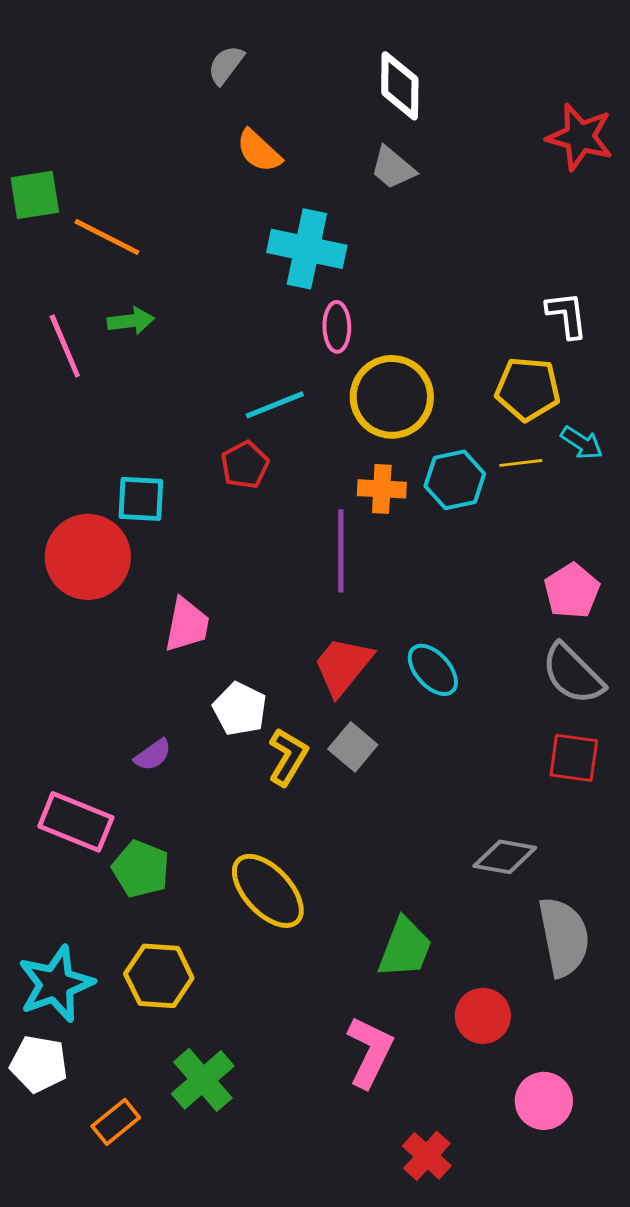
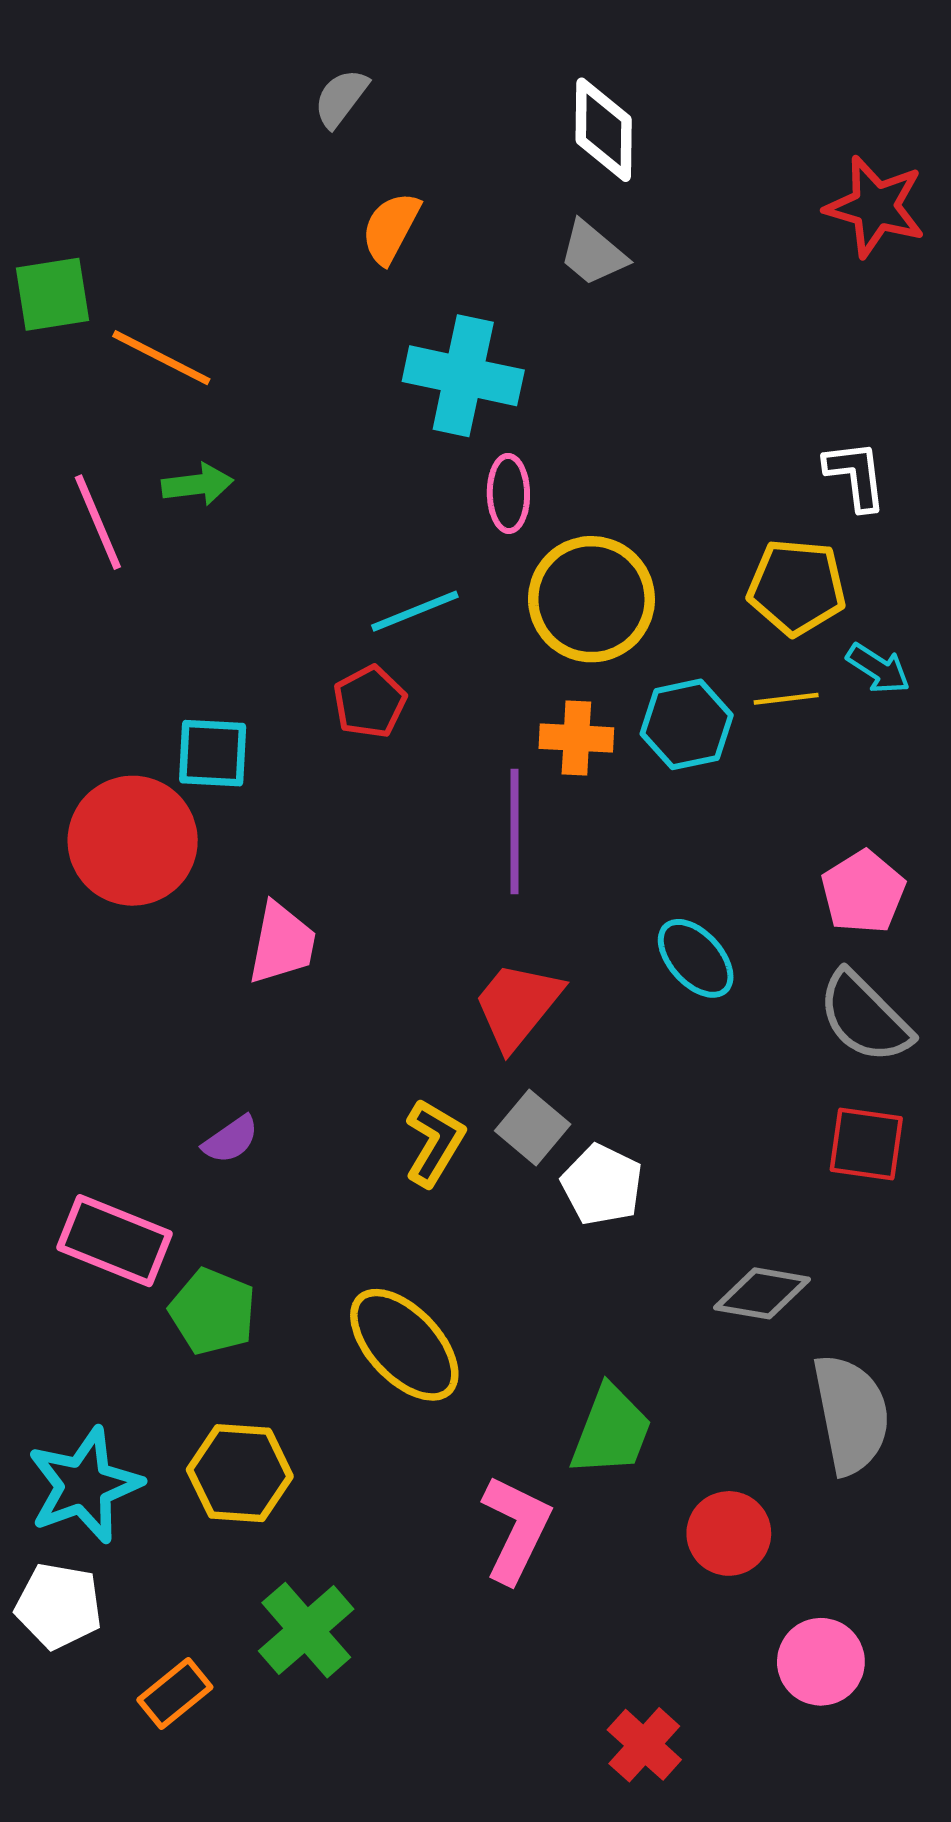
orange semicircle: (259, 151) -> (391, 228), turned 75
cyan ellipse: (433, 670) -> (696, 958), moved
white pentagon: (240, 709) -> (602, 1185), moved
pink L-shape: (370, 1052) -> (516, 1529), moved

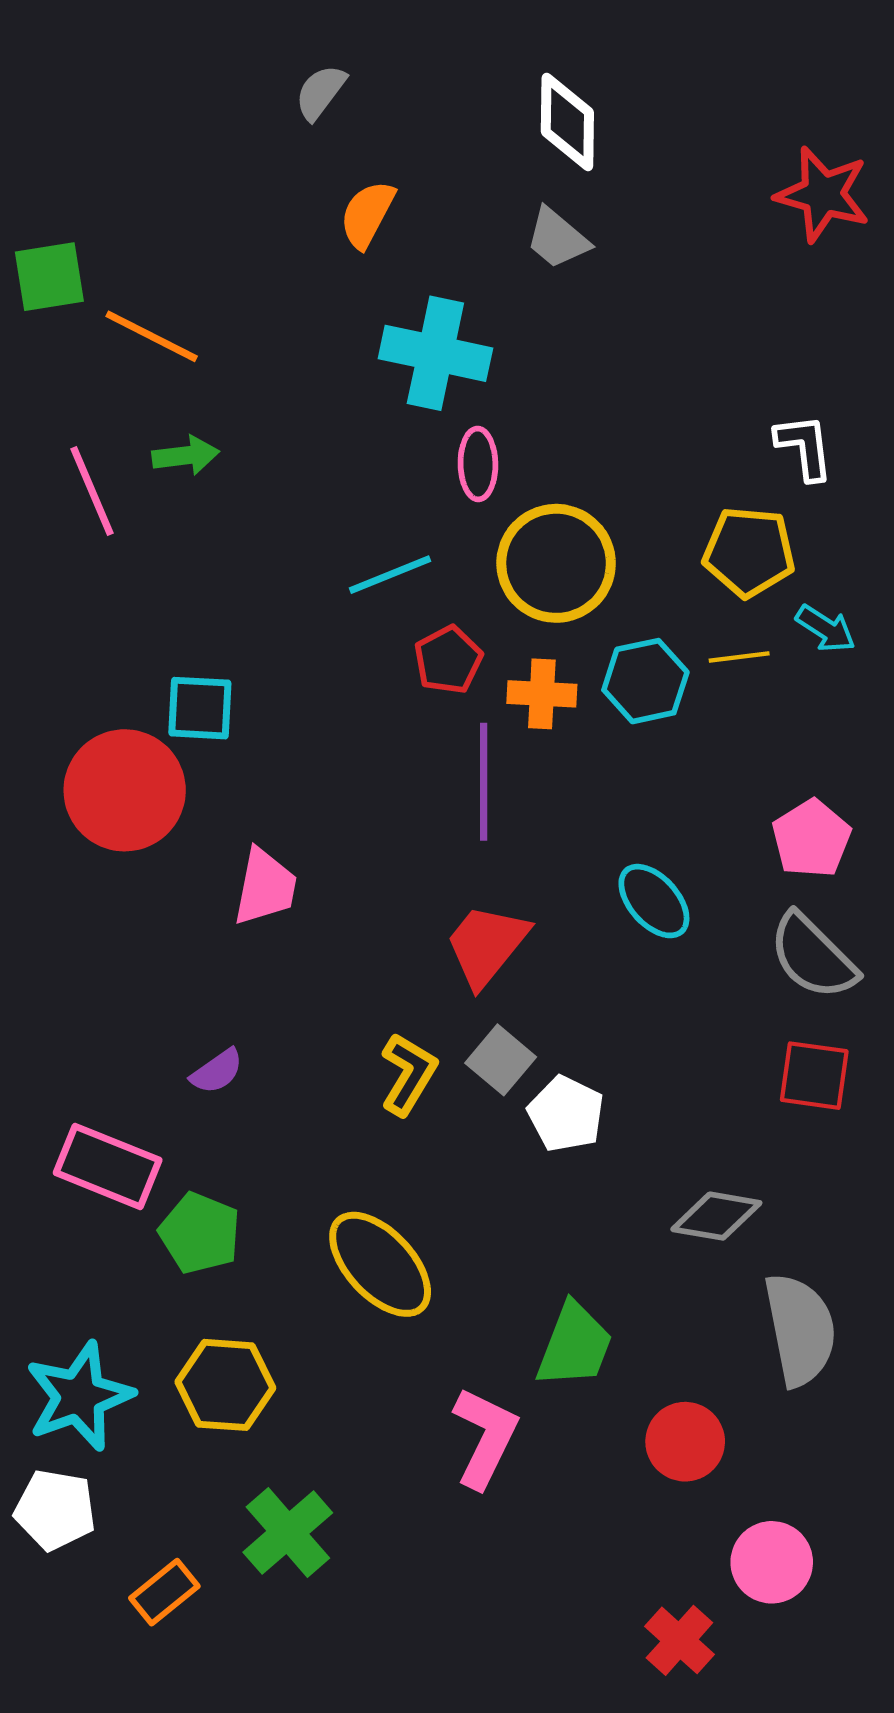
red pentagon: (370, 702) -> (448, 660), moved
red cross: (644, 1745) -> (679, 1640), moved

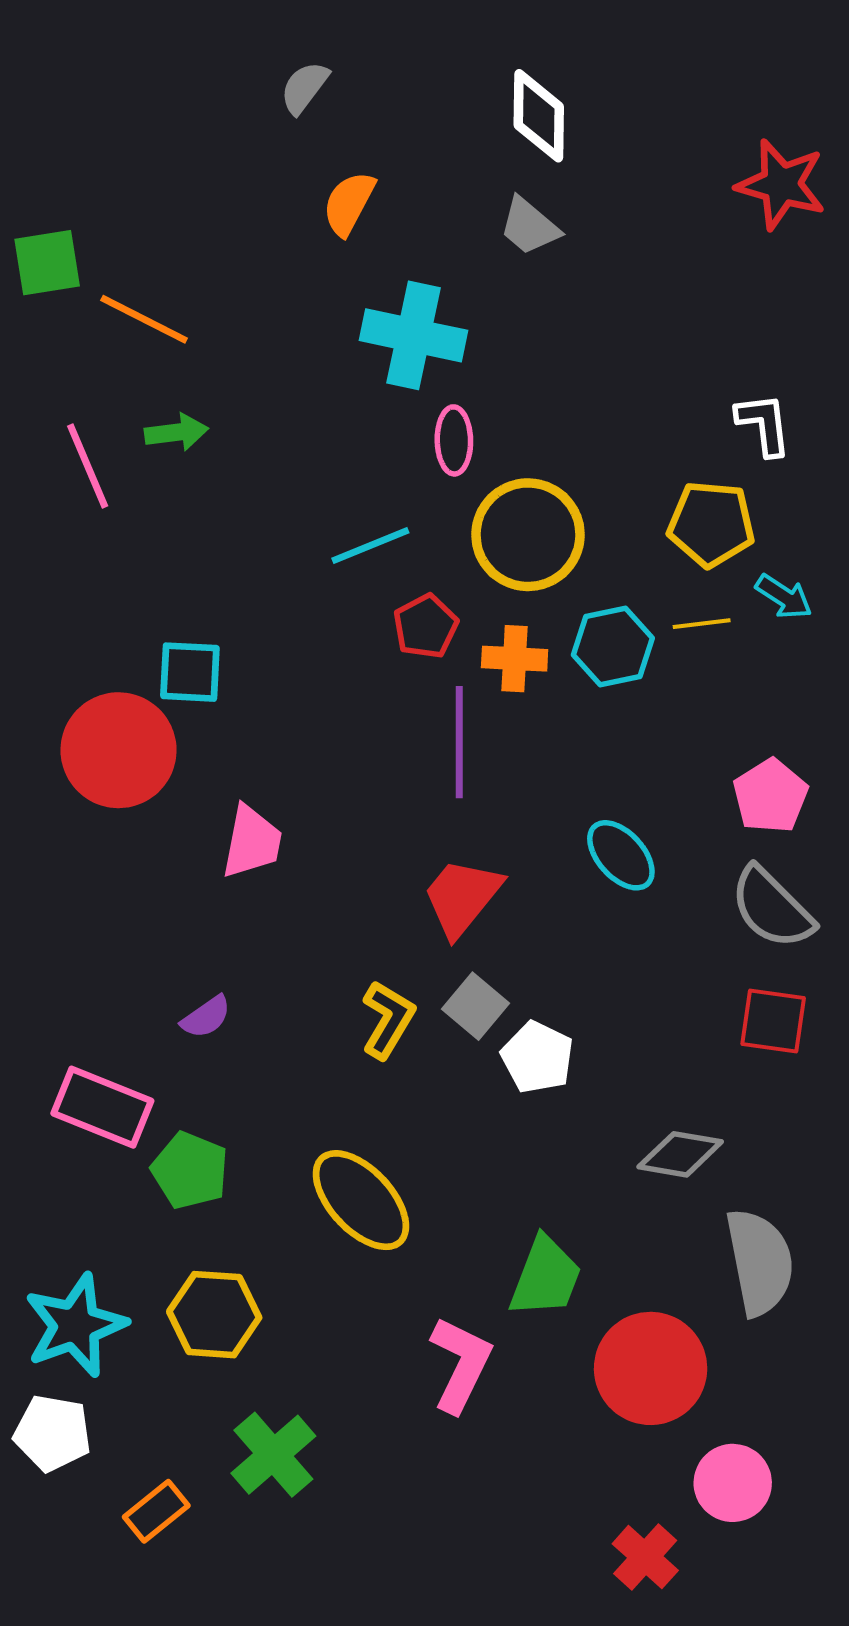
red circle: (685, 1442) -> (651, 1368), size x1.5

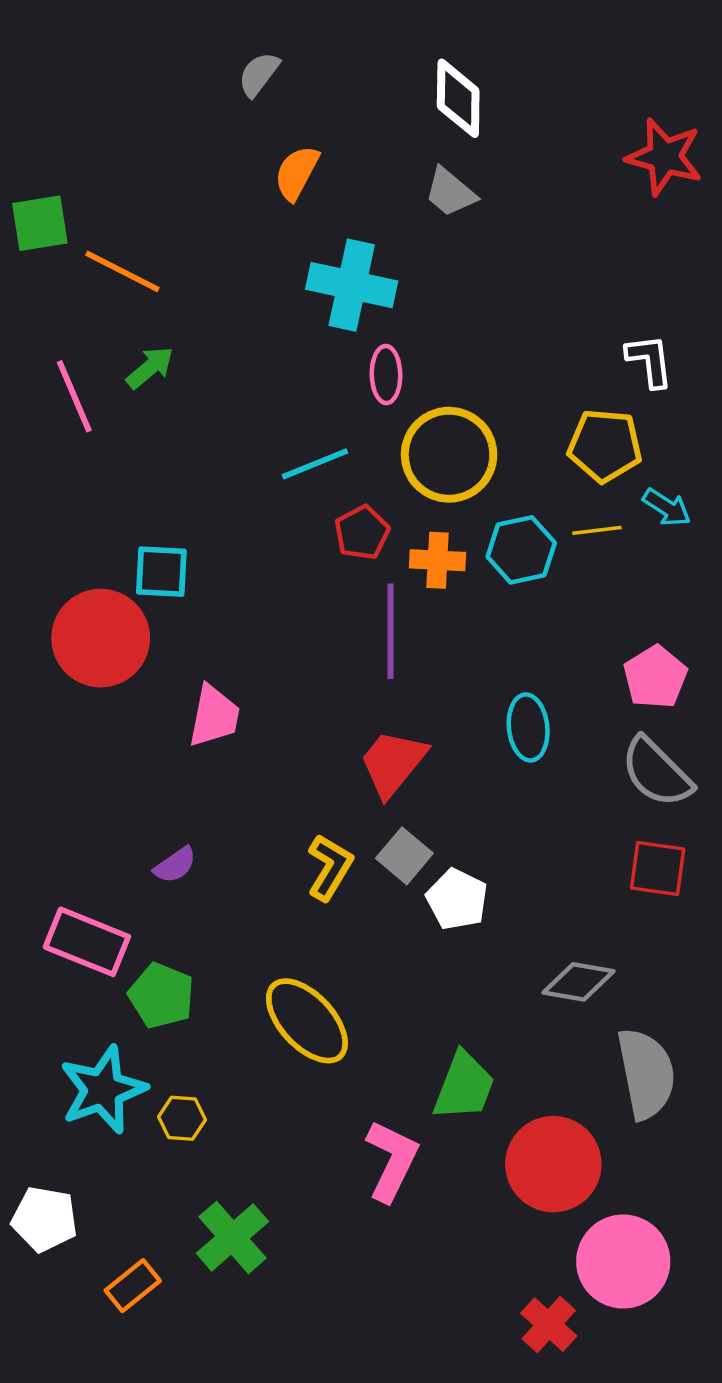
green arrow: (176, 432) -> (150, 368), turned -33
cyan ellipse: (621, 855) -> (528, 727), turned 36
yellow hexagon: (214, 1315) -> (182, 1118), size x0.6
cyan star: (75, 1325) -> (103, 1090), moved
pink circle: (733, 1483) -> (623, 1262), size x1.4

